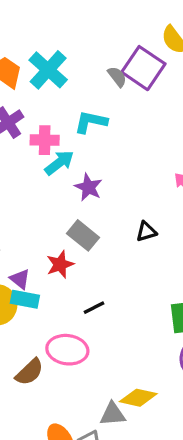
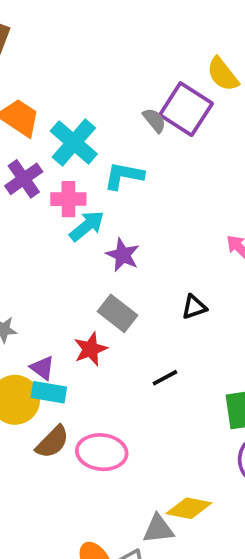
cyan cross: (48, 70) -> (74, 143), moved
black line: (94, 308) -> (165, 378), moved
brown semicircle: (30, 372) -> (52, 442), moved

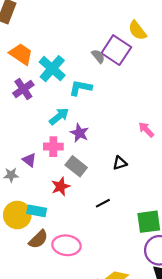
pink cross: (68, 199) -> (53, 147), moved
purple triangle: (42, 368) -> (29, 160), moved

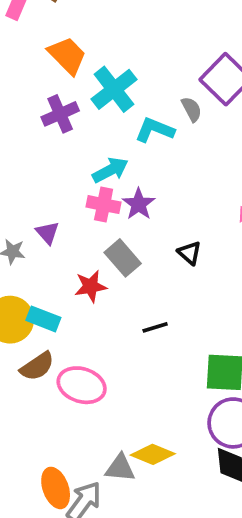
gray semicircle: (98, 56) -> (192, 109), moved
pink cross: (53, 147) -> (104, 205), moved
black triangle: (120, 163) -> (190, 253), moved, turned 48

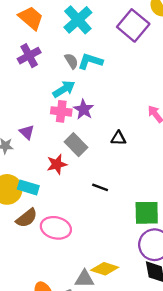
cyan cross: (114, 89) -> (78, 20), moved
gray semicircle: (192, 109) -> (71, 61), moved
black triangle: (190, 253) -> (118, 138), turned -35
black line: (155, 327) -> (100, 187), turned 42

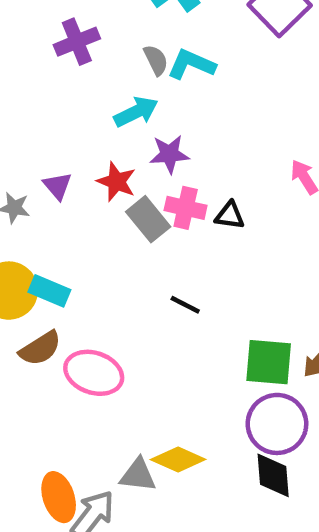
purple star: (84, 109) -> (169, 154), turned 30
pink cross: (61, 111) -> (186, 208), moved
red star: (57, 164) -> (117, 182), moved, turned 30

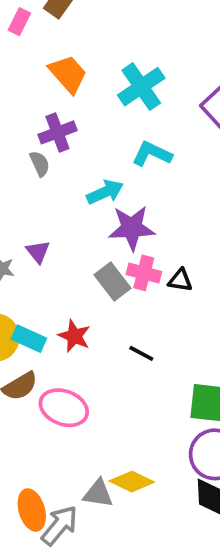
gray semicircle: (156, 60) -> (40, 164), moved
purple star: (169, 154) -> (132, 228), size x1.4
red star: (117, 182) -> (74, 336), moved

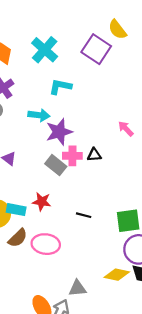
cyan arrow: (105, 192) -> (39, 115), turned 45
black line: (141, 353) -> (84, 215), moved
yellow diamond: (132, 482) -> (117, 275), moved

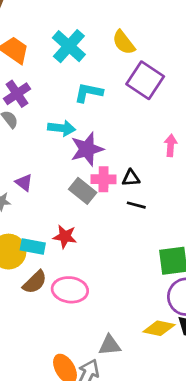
yellow semicircle: (117, 30) -> (124, 42), moved
purple square: (96, 49) -> (145, 80), moved
pink arrow: (126, 129) -> (171, 145), turned 49
black line: (84, 215) -> (136, 205), moved

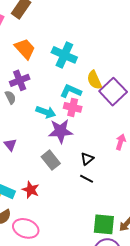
yellow semicircle: (124, 42) -> (94, 80), moved
cyan cross: (69, 46) -> (64, 55), turned -30
black triangle: (131, 178) -> (87, 159), turned -48
pink cross: (104, 179) -> (73, 107), moved

